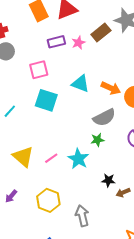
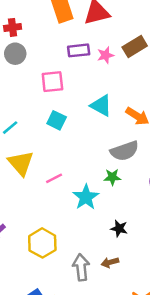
cyan square: (46, 100) -> (57, 120), size x0.7
yellow triangle: (23, 157) -> (21, 163), moved
pink line: (51, 158) -> (54, 178), moved
brown arrow: (123, 193) -> (110, 262), moved

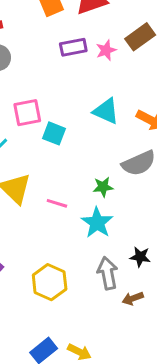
pink square: (52, 82) -> (27, 113), moved
green star: (112, 177) -> (103, 187), moved
pink line: (54, 178) -> (57, 203), turned 49
gray arrow: (81, 267) -> (108, 273), moved

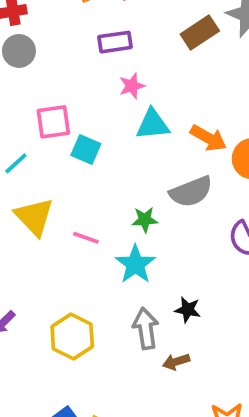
pink star: (106, 50) -> (132, 86), moved
cyan triangle: (106, 111) -> (153, 124), turned -32

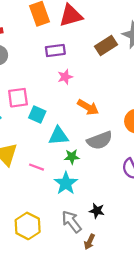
cyan triangle: (153, 124) -> (58, 136), moved
orange arrow: (208, 138) -> (88, 107), moved
gray arrow: (146, 328) -> (72, 222), turned -30
brown arrow: (176, 362) -> (89, 242), turned -48

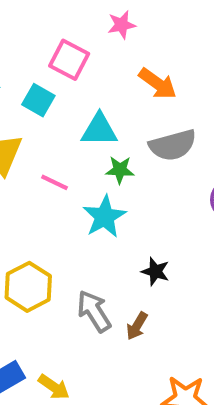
pink square: (18, 98) -> (69, 60), moved, turned 30
cyan square: (37, 114) -> (38, 100), moved
gray arrow: (72, 222) -> (94, 311), moved

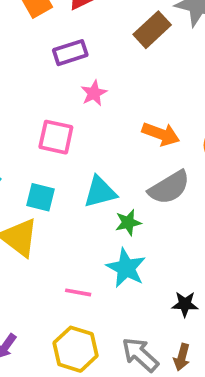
orange arrow: (158, 84) -> (161, 134), moved
cyan square: (38, 100) -> (40, 197), moved
pink line: (54, 182) -> (78, 292), moved

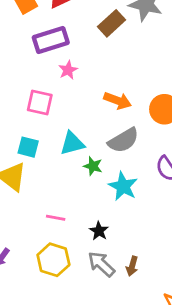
purple rectangle: (70, 53) -> (51, 40), size x1.4
green star: (128, 223) -> (93, 166), turned 30
cyan star: (126, 268) -> (123, 186), moved
black star: (185, 304) -> (99, 231), moved, turned 30

